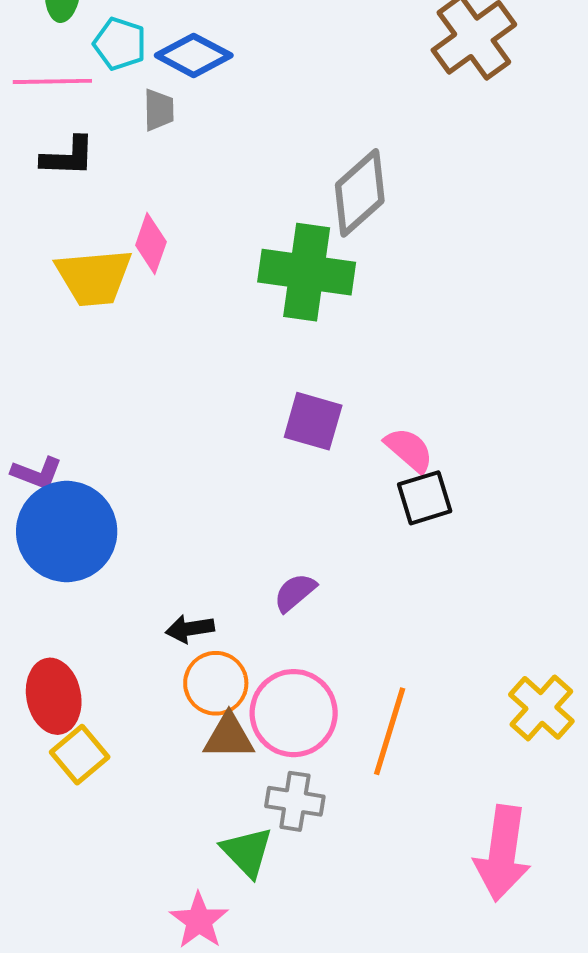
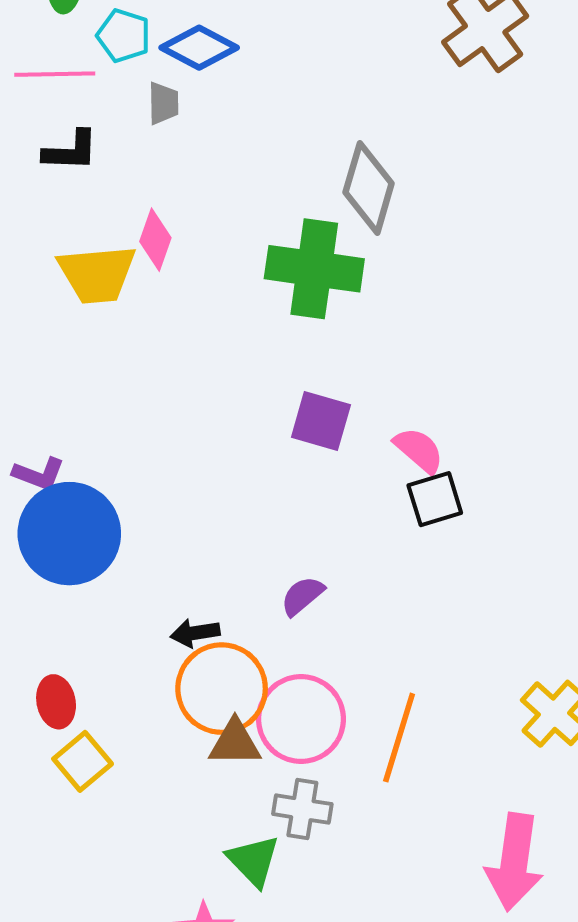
gray diamond: (360, 193) -> (369, 188), turned -32
orange circle: (216, 683) -> (222, 689), size x1.4
red ellipse: (54, 696) -> (56, 702), size x0.7

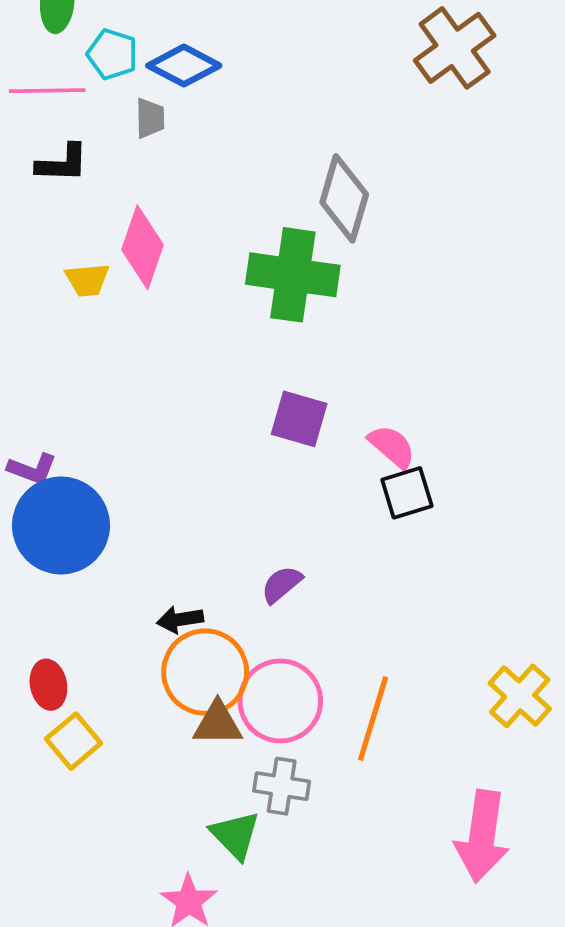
pink diamond: (155, 240) -> (142, 247), size x1.4
yellow trapezoid: (97, 274) -> (87, 280), size x0.6

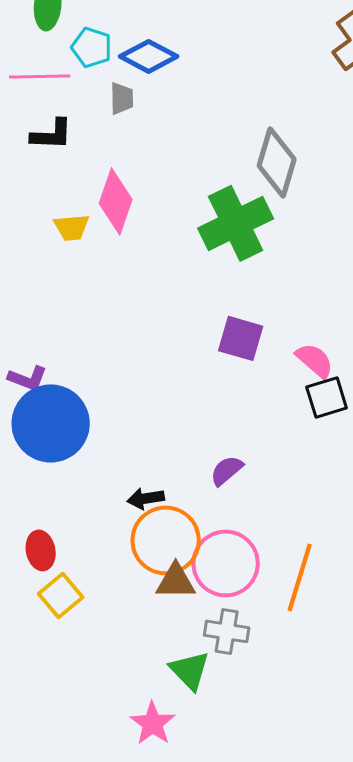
green cross: (293, 275) -> (236, 223), turned -34

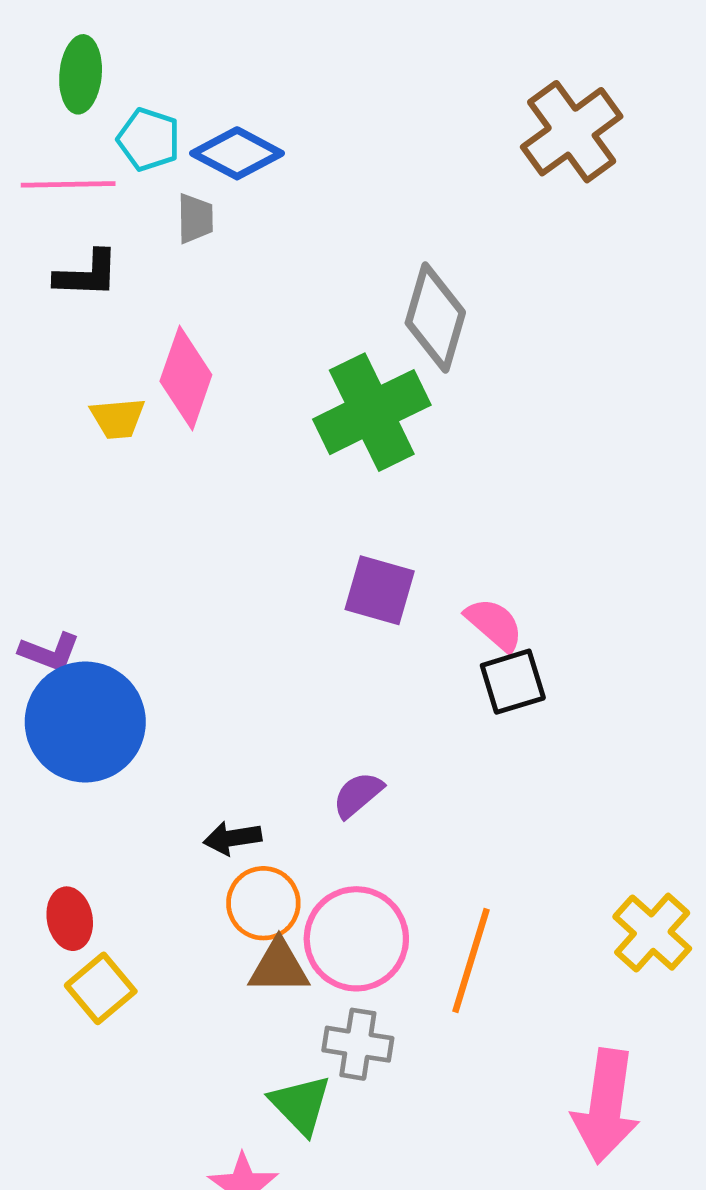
orange circle: (166, 540) -> (263, 903), size x0.7

